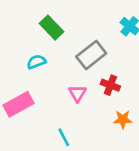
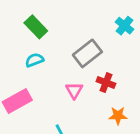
green rectangle: (51, 28) -> (36, 27), moved

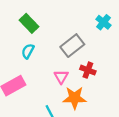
cyan semicircle: (34, 60) -> (28, 51), turned -40
orange star: (118, 116) -> (75, 98), moved, size x1.5

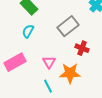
pink triangle: (61, 77) -> (49, 62), moved

